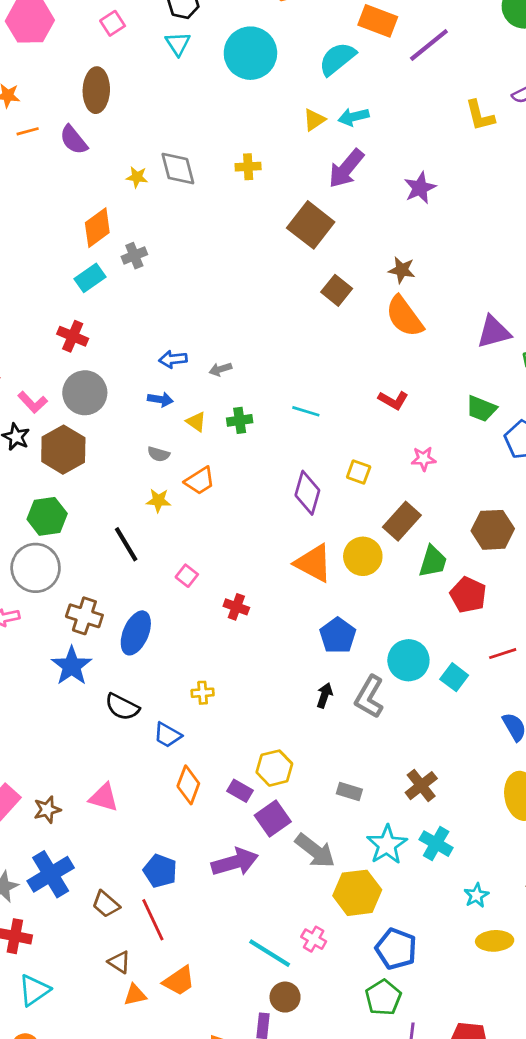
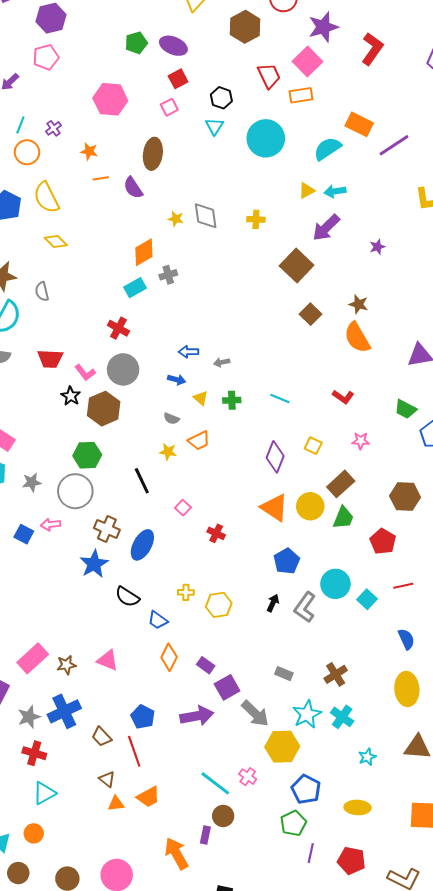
purple star: (420, 188) -> (377, 247), size x0.7
green trapezoid: (433, 561) -> (343, 518), moved
yellow hexagon: (274, 768) -> (219, 605), moved
yellow ellipse: (495, 941) -> (357, 807), moved

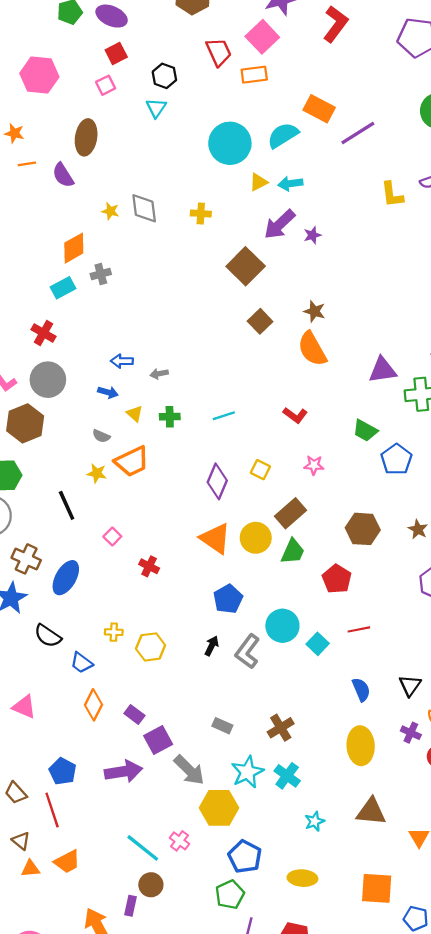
cyan circle: (266, 138) -> (230, 143), moved
purple star: (377, 247) -> (312, 235), moved
cyan line: (280, 399) -> (224, 416), turned -42
orange trapezoid: (199, 441) -> (132, 461), size x1.4

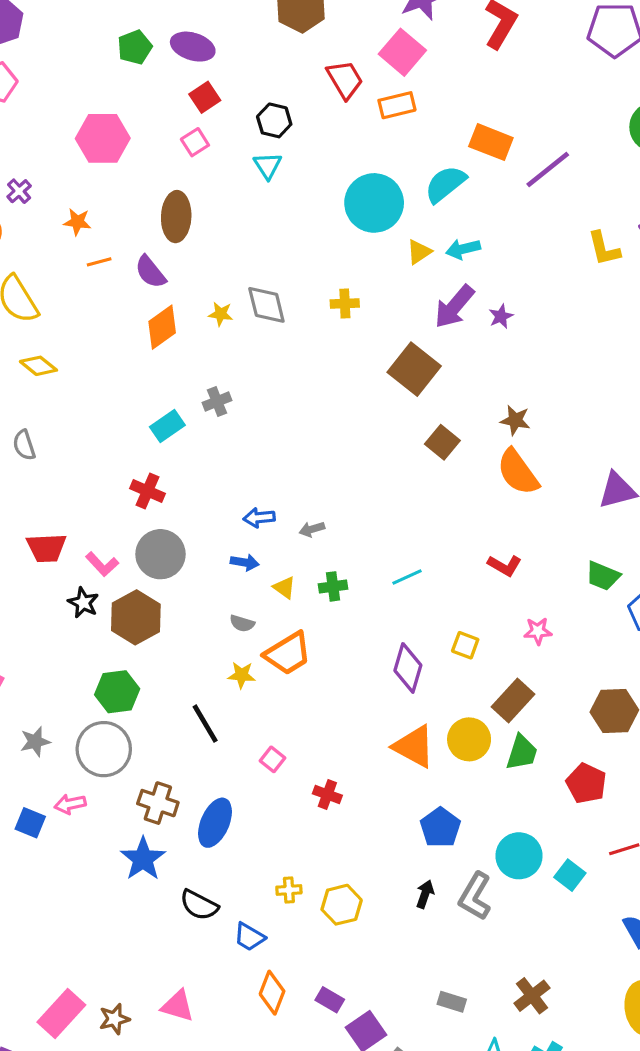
orange diamond: (74, 248) -> (162, 327), moved

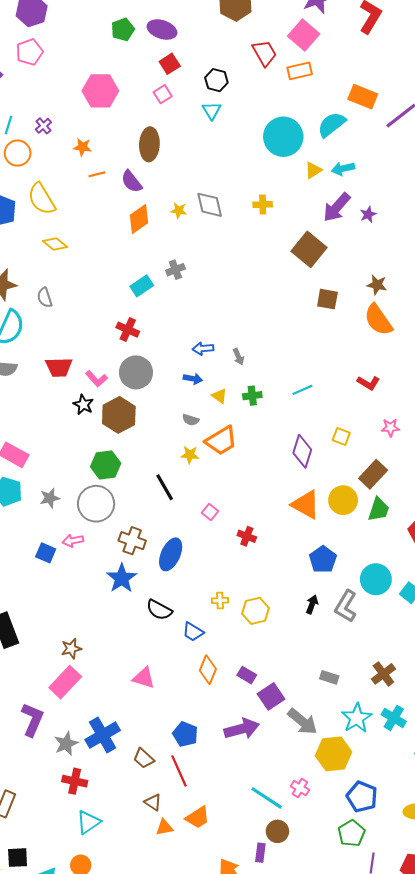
brown square: (442, 442) -> (327, 299), turned -30
gray arrow: (312, 529) -> (239, 357), turned -98
brown star: (114, 1019) -> (71, 649), moved

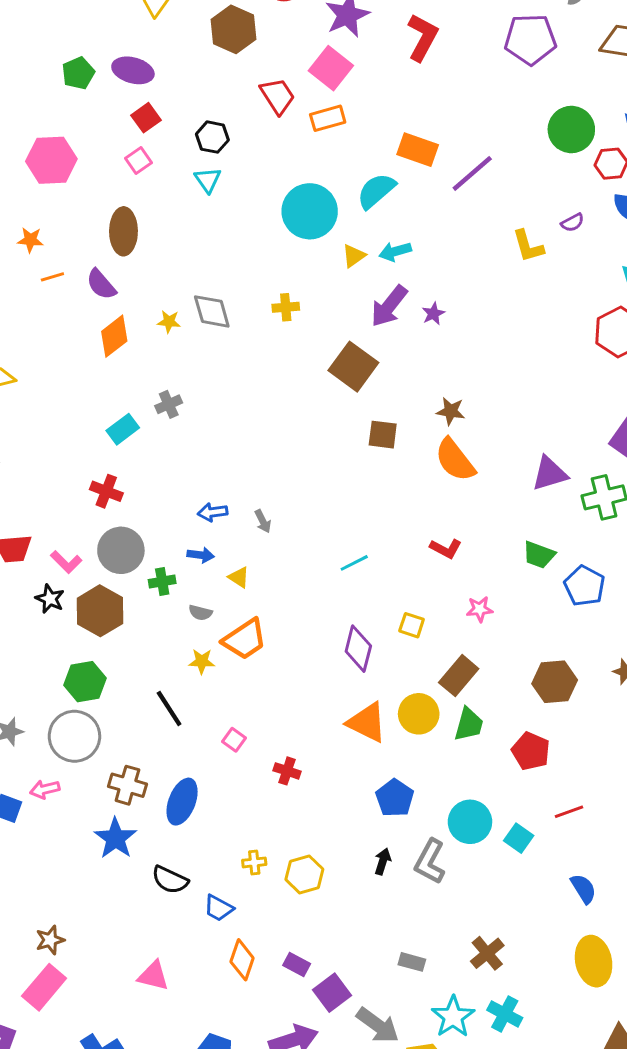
green cross: (252, 396) -> (162, 581), moved

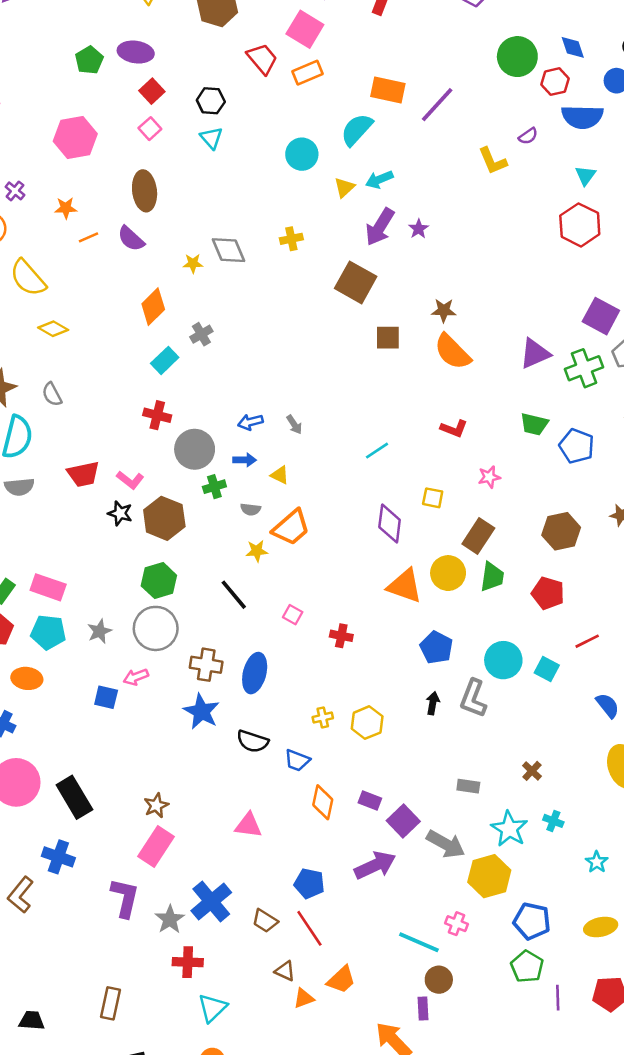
cyan circle: (310, 211) -> (302, 154), size x0.7
orange diamond: (114, 336) -> (153, 307), moved
gray circle: (121, 550) -> (195, 449), moved
brown cross: (487, 953) -> (532, 771), size x0.7
cyan cross: (505, 1014) -> (553, 821), size x0.7

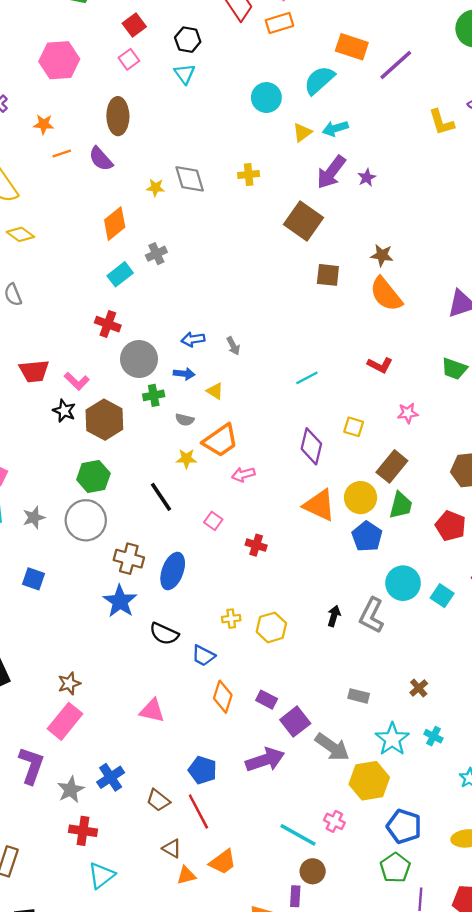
blue pentagon: (436, 648) -> (367, 536), moved
pink arrow: (136, 677) -> (243, 474), moved
blue cross: (211, 902) -> (111, 777), size x0.7

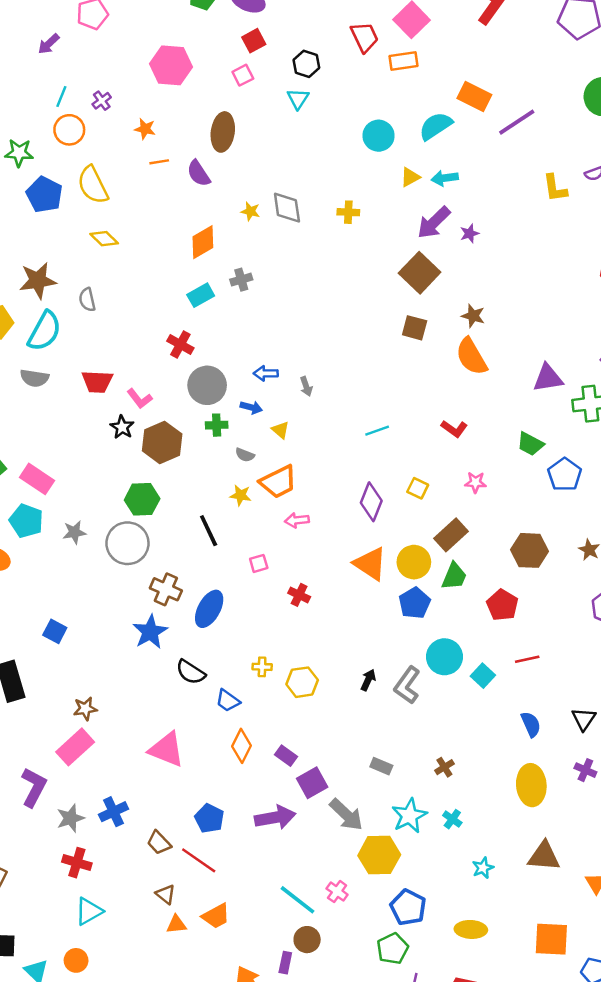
brown square: (304, 221) -> (420, 273), moved
pink square: (213, 521) -> (259, 563), turned 30
blue square: (33, 579) -> (55, 631), moved
pink triangle: (152, 711) -> (167, 749), size x1.4
red line: (198, 811) -> (199, 860), turned -36

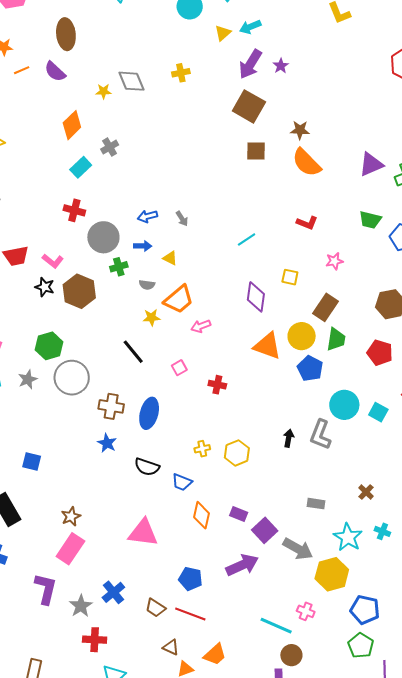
green hexagon: (142, 499) -> (49, 346), moved
blue star: (150, 632) -> (107, 443), size x0.7

